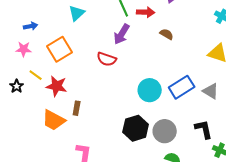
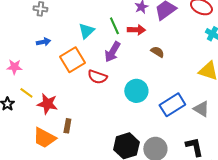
cyan triangle: (77, 13) -> (86, 31), moved
blue arrow: (31, 26) -> (43, 42), moved
orange square: (60, 49) -> (72, 60), moved
cyan circle: (150, 90) -> (136, 91), moved

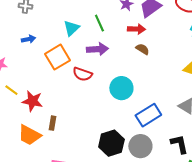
red arrow: (136, 30) -> (136, 29), moved
purple arrow: (112, 52) -> (97, 49), turned -125
blue rectangle: (172, 105) -> (148, 115), moved

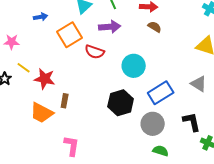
black hexagon: (111, 143) -> (121, 103), moved

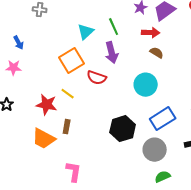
blue arrow: (41, 17) -> (19, 43), moved, turned 72
purple arrow: (110, 27) -> (112, 53), turned 80
cyan circle: (134, 66) -> (146, 85), moved
yellow line: (24, 68) -> (68, 94), moved
green semicircle: (161, 151) -> (163, 177), turned -42

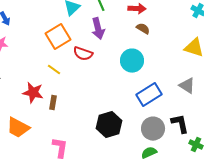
red star: (47, 105) -> (33, 93), moved
black hexagon: (123, 129) -> (109, 125), moved
orange trapezoid: (44, 139) -> (18, 128), moved
gray circle: (155, 150) -> (153, 129), moved

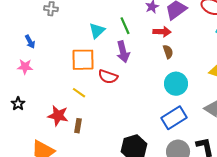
brown semicircle: (143, 29) -> (168, 52), turned 40
orange square: (58, 37) -> (83, 60), turned 30
cyan circle: (132, 61) -> (176, 84), moved

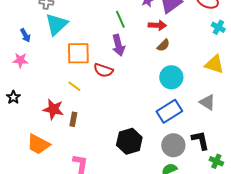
cyan triangle: (97, 31) -> (56, 24), moved, size x1.4
brown semicircle: (168, 52) -> (163, 45), turned 64

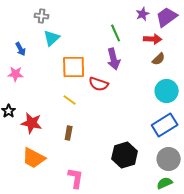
cyan triangle: (56, 24) -> (52, 38), size x0.7
red star: (53, 109) -> (32, 123), moved

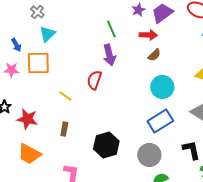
gray cross: (42, 16) -> (37, 12), turned 32
orange square: (74, 67) -> (38, 63), moved
red semicircle: (99, 84) -> (94, 80), turned 90
black hexagon: (125, 155) -> (106, 145), moved
gray circle: (169, 159) -> (149, 155), moved

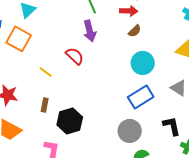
orange square: (38, 63) -> (19, 39), turned 30
red semicircle: (94, 80) -> (75, 56), turned 114
black hexagon: (106, 145) -> (70, 121), moved

